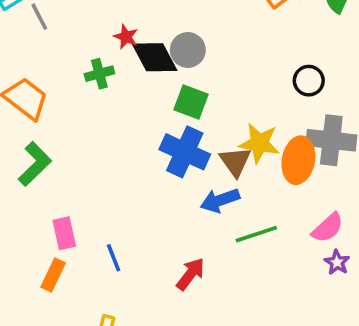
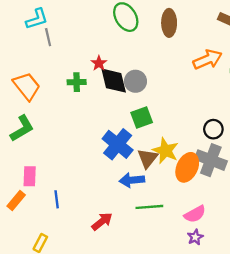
black circle: (309, 81) -> (213, 129), moved
green square: (191, 102) -> (142, 117), moved, turned 35

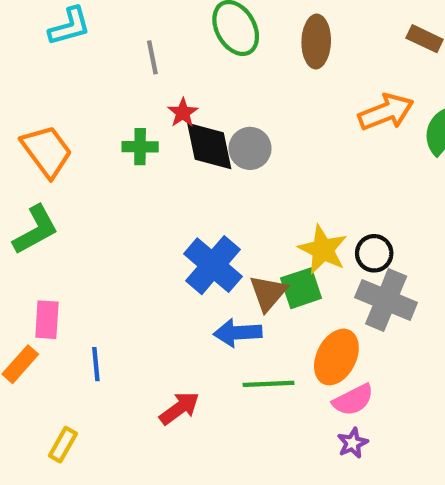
gray line: (48, 37) -> (152, 57), moved
green square: (142, 117) -> (301, 288), moved
black circle: (213, 129) -> (374, 253), moved
yellow star: (166, 151) -> (323, 250), moved
orange ellipse: (187, 167) -> (336, 357), moved

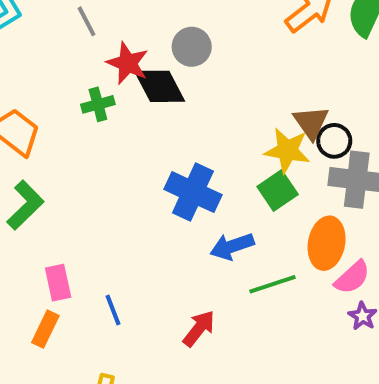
red star: (183, 113) -> (128, 63), size x1.5
gray circle: (250, 148) -> (192, 47), moved
brown triangle: (268, 293) -> (311, 122), moved

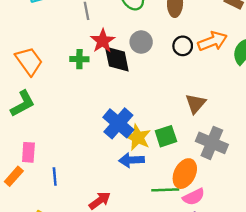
black circle: (334, 141) -> (183, 46), moved
yellow star: (287, 150) -> (138, 137), moved
green line: (273, 284) -> (165, 190), moved

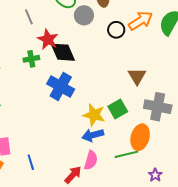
gray circle: (141, 42) -> (84, 15), moved
blue cross: (118, 123) -> (61, 87), moved
pink semicircle: (194, 197) -> (91, 160), moved, turned -36

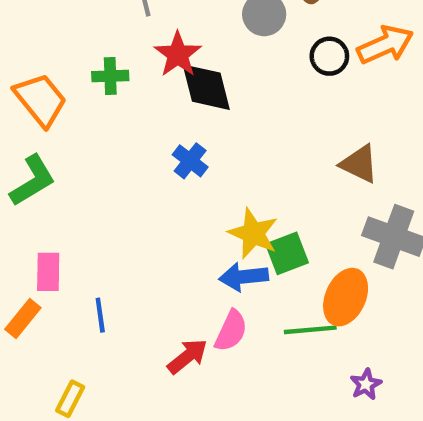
green cross: (31, 59) -> (110, 76), moved
brown triangle: (137, 76) -> (359, 164), turned -42
blue cross: (61, 87) -> (190, 161), size x0.6
green square: (118, 109) -> (287, 253), moved

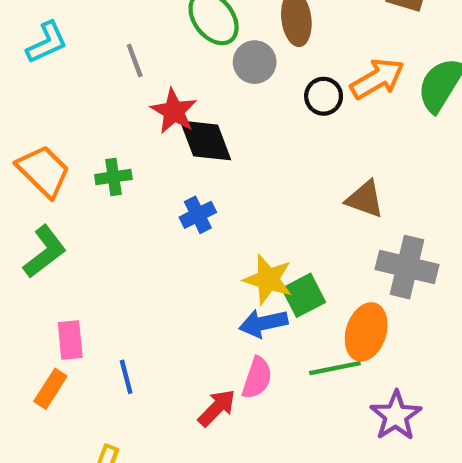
green cross: (110, 76) -> (113, 177), moved
blue cross: (190, 161) -> (198, 215), turned 32
purple star: (366, 384) -> (396, 416), size x1.6

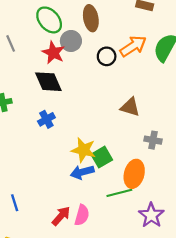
red star: (174, 111) -> (53, 53), moved
gray cross: (407, 267) -> (153, 140), size x0.6
pink semicircle: (257, 378) -> (82, 215), moved

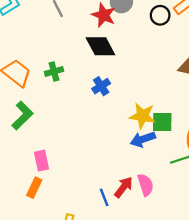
green square: (102, 157) -> (162, 122), turned 35
blue line: (15, 203) -> (104, 197), moved
pink semicircle: (82, 215) -> (146, 185), turned -30

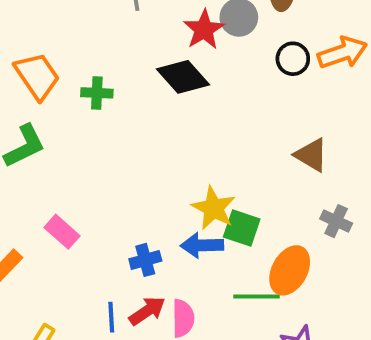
black diamond: (100, 46) -> (183, 77), turned -32
blue cross: (101, 86) -> (145, 260), moved
pink rectangle: (42, 161) -> (62, 232), moved, turned -54

